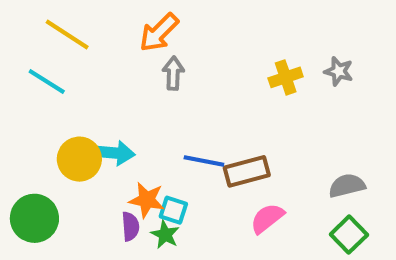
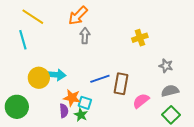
gray star: (339, 71) -> (166, 66), moved
cyan line: (47, 81) -> (23, 40), turned 42
blue line: (204, 161) -> (100, 79), turned -30
brown rectangle: (247, 171) -> (121, 84), turned -65
pink semicircle: (267, 218) -> (141, 101), moved

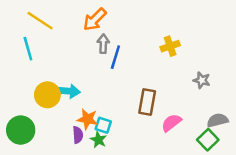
blue line: (100, 79) -> (115, 57), moved, turned -54
gray semicircle: (170, 91) -> (218, 120), moved

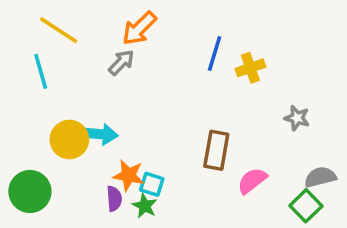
gray arrow: (103, 44) -> (121, 62), moved, turned 42
blue line: (115, 57) -> (215, 53), moved

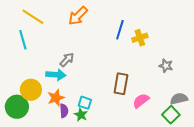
gray arrow: (121, 62) -> (67, 60), moved
yellow circle: (69, 140) -> (31, 90), moved
orange star: (129, 175) -> (56, 98), moved, turned -30

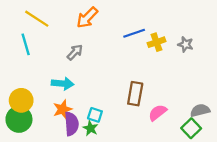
blue line: (120, 30) -> (134, 33), turned 54
gray arrow: (67, 60) -> (75, 52), moved
gray star: (166, 66) -> (186, 44), moved
yellow circle: (31, 90) -> (21, 100), moved
purple semicircle: (64, 111) -> (71, 124), size x1.5

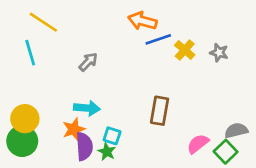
orange arrow: (87, 18) -> (142, 21), moved, turned 60
yellow cross: (156, 42) -> (185, 50), turned -30
cyan arrow: (63, 84) -> (87, 108), moved
pink semicircle: (158, 113) -> (198, 144), moved

